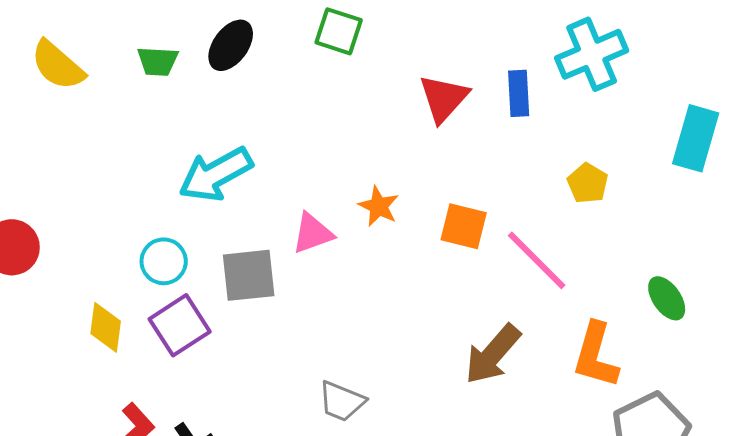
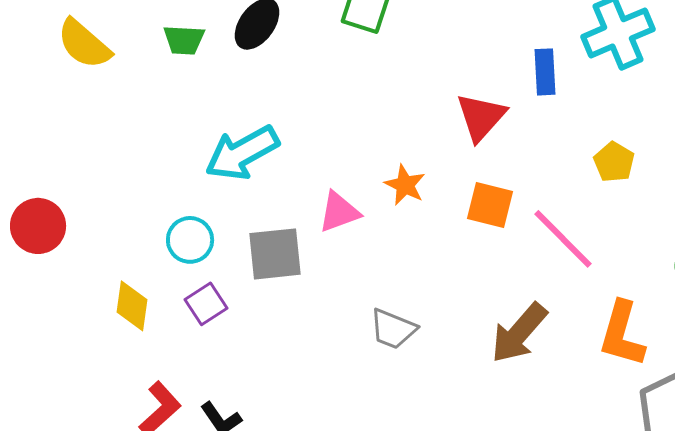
red triangle: (444, 98) -> (481, 117), moved
purple square: (180, 325) -> (206, 304), size x0.7
gray trapezoid: (342, 401) -> (393, 329), moved

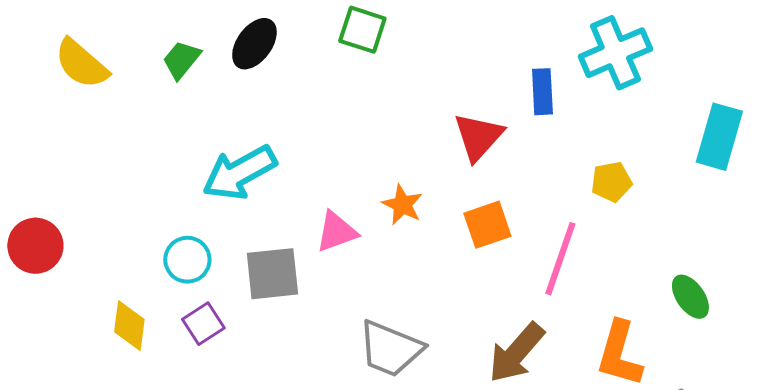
green trapezoid: (184, 40) -> (181, 60), turned 126
yellow pentagon: (614, 162) -> (611, 182), turned 30
orange square: (490, 205) -> (487, 225), turned -33
pink line: (563, 239) -> (560, 259), turned 64
gray trapezoid: (393, 329) -> (390, 349), size x1.4

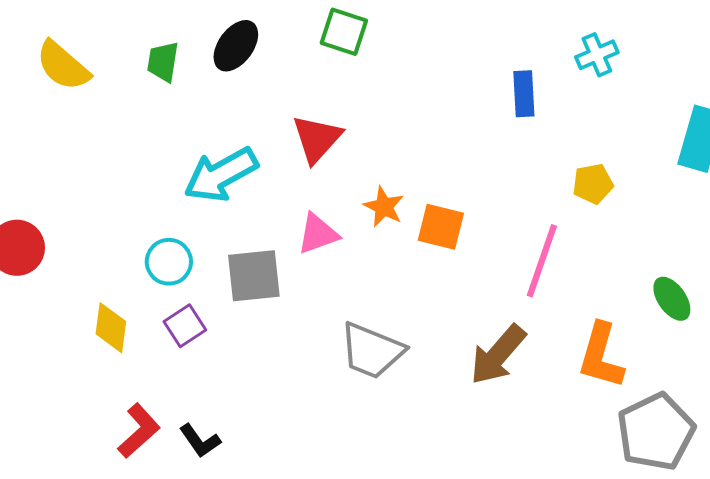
cyan cross: (615, 53) -> (597, 55), size x0.6
green trapezoid: (181, 60) -> (163, 62), turned -30
red triangle: (478, 137) -> (317, 139), moved
orange square: (487, 225) -> (441, 227), moved, turned 33

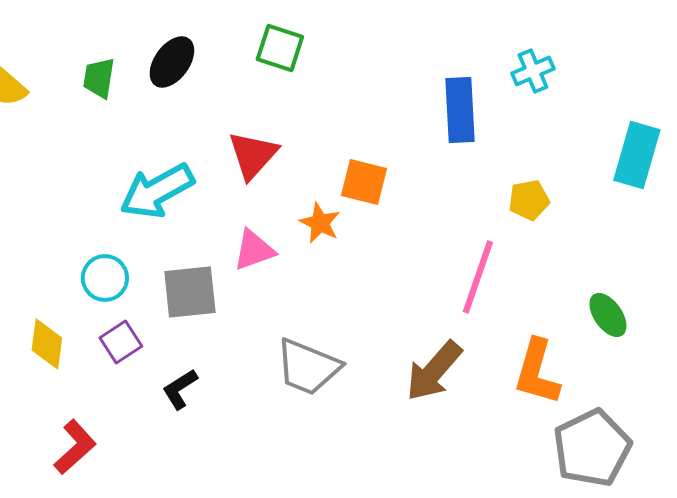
blue rectangle: (524, 94) -> (460, 110), size x1.4
orange square: (441, 227) -> (364, 182), moved
black L-shape: (200, 441) -> (180, 389), moved, turned 93

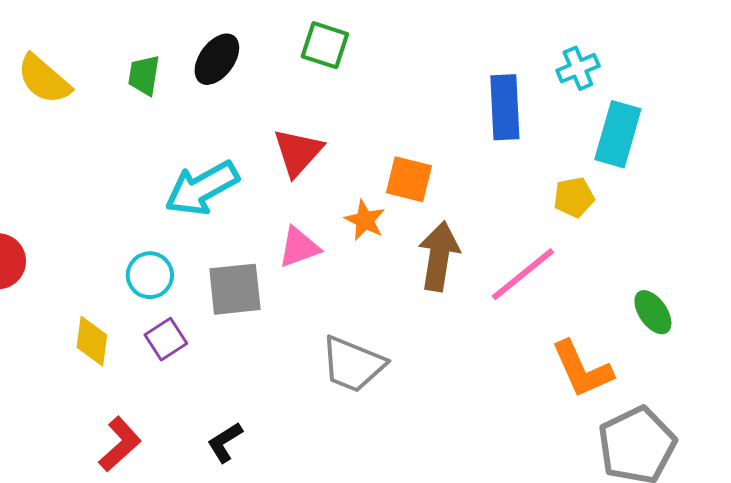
cyan rectangle: (637, 155) -> (618, 134), moved
pink line: (478, 277) -> (523, 274), turned 32
brown arrow: (434, 371) -> (439, 256), moved, turned 148
orange L-shape: (537, 372) -> (582, 369), turned -40
black L-shape: (180, 389) -> (225, 442), moved

